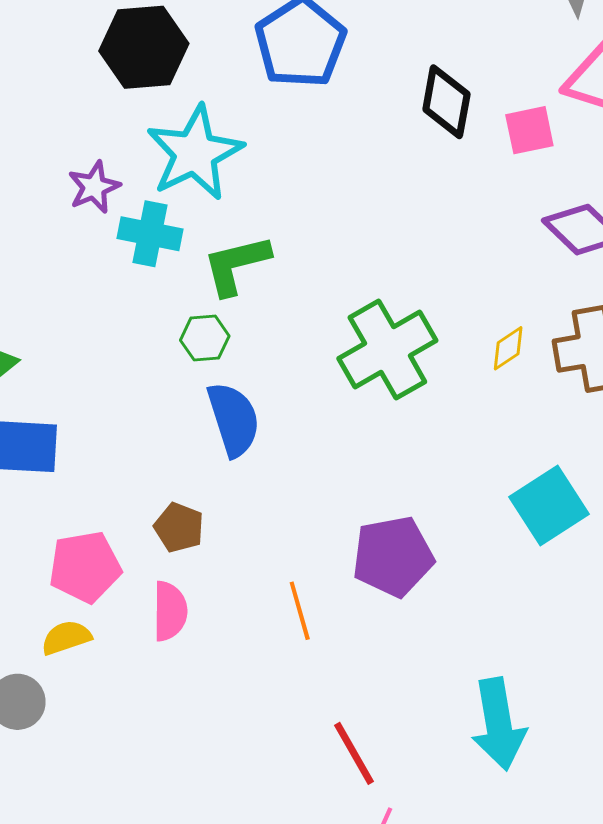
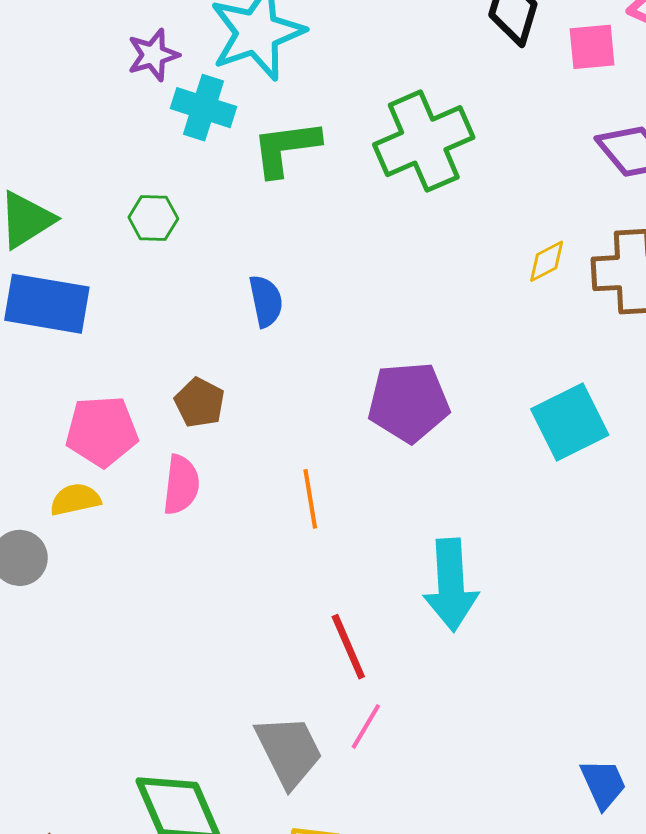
green hexagon: (205, 338) -> (153, 218), moved
green cross: (387, 350) -> (424, 141), moved
blue semicircle: (234, 419) -> (266, 301), size x0.7
purple pentagon: (393, 556) -> (409, 402), moved
cyan arrow: (498, 724) -> (451, 585), moved

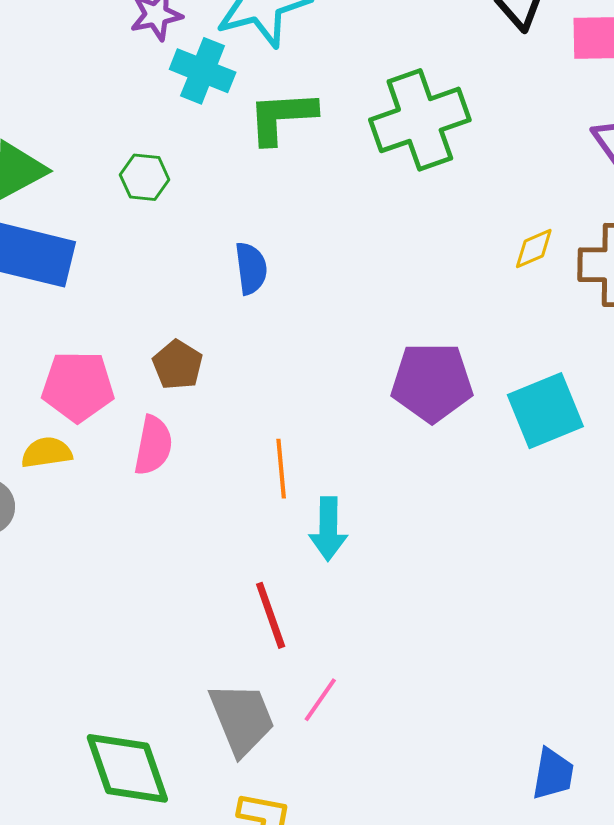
purple pentagon: (409, 402) -> (432, 382), moved
cyan arrow: (451, 585) -> (328, 529), moved, size x0.7
red line: (348, 647) -> (271, 615), moved
blue trapezoid: (603, 784) -> (553, 774), turned 30

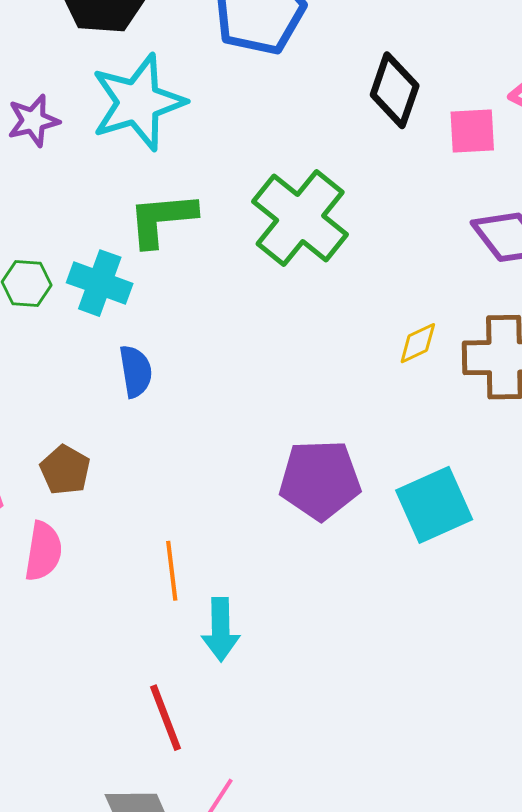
cyan cross: (203, 71) -> (100, 283), moved
green cross: (420, 120) -> (300, 218), turned -30

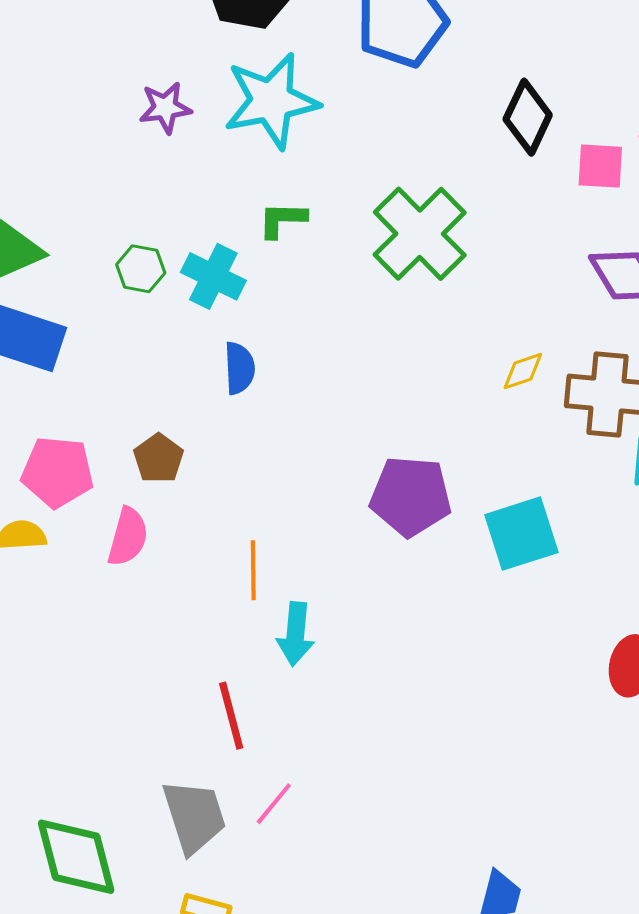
green L-shape: (162, 219) -> (282, 220), size x0.7

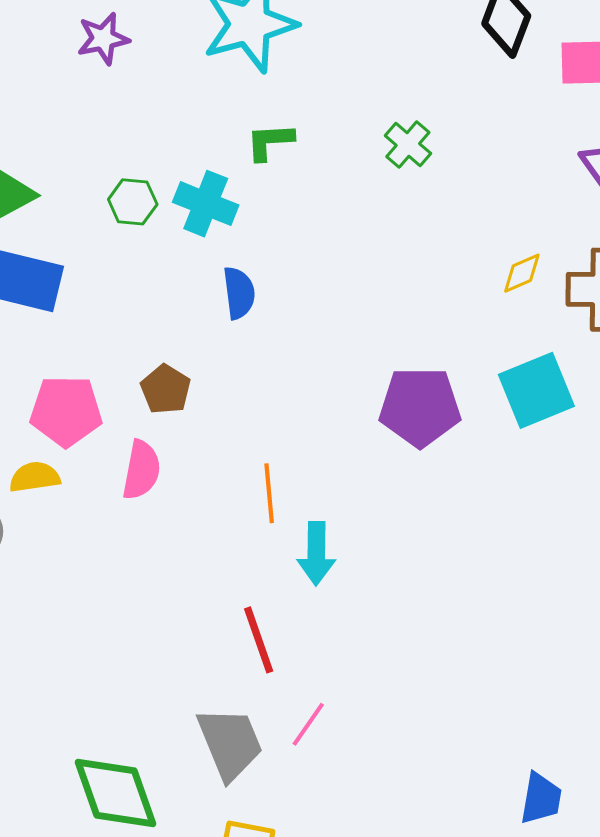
purple star: (165, 108) -> (103, 39), moved
green cross: (420, 234) -> (408, 145), size x0.5
cyan square: (521, 534) -> (536, 390), moved

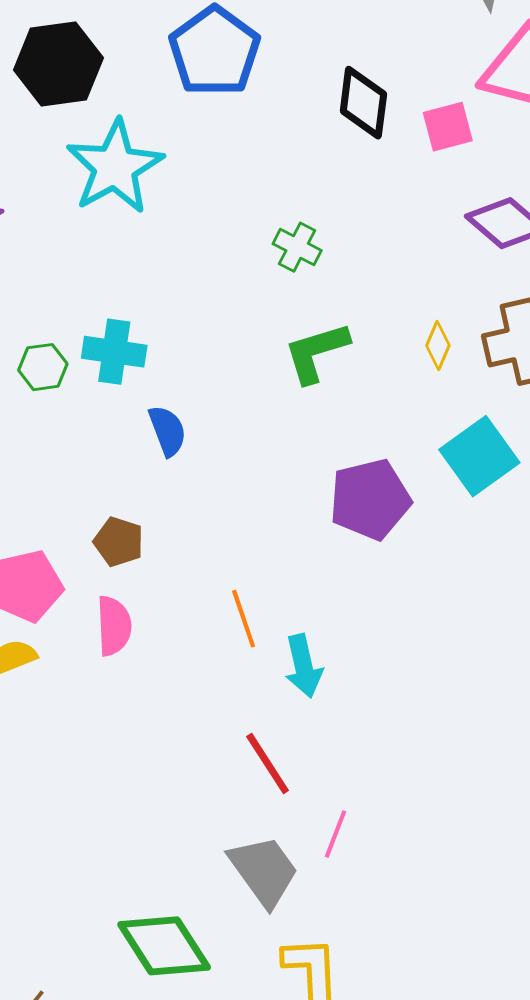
green L-shape: (270, 142) -> (316, 352), moved, size x1.4
yellow diamond: (522, 273) -> (438, 346), turned -30

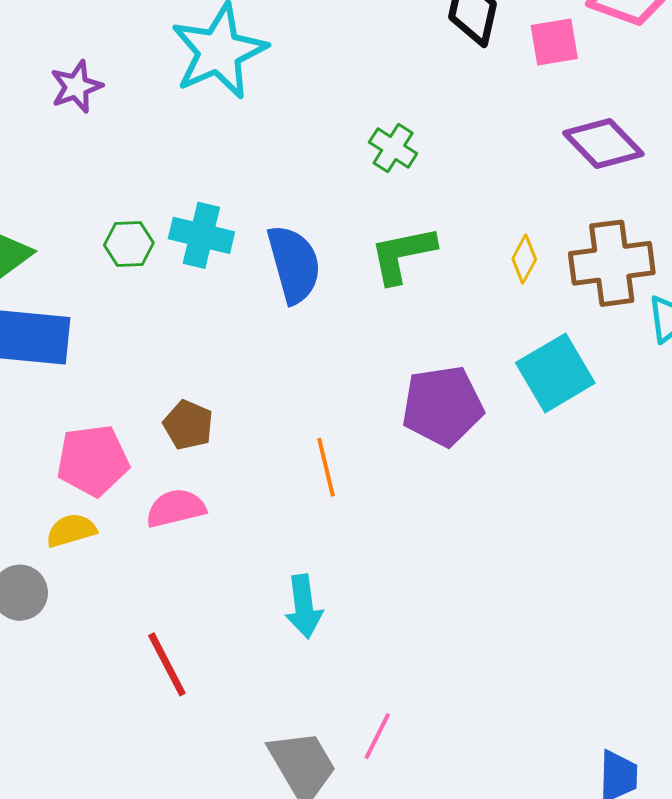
blue semicircle: (167, 431) -> (294, 264), moved, size x1.5
orange line: (244, 619) -> (326, 467), moved
pink semicircle: (114, 626) -> (176, 508), turned -106
cyan arrow: (303, 666) -> (304, 606), moved
red line: (268, 764) -> (167, 664), moved

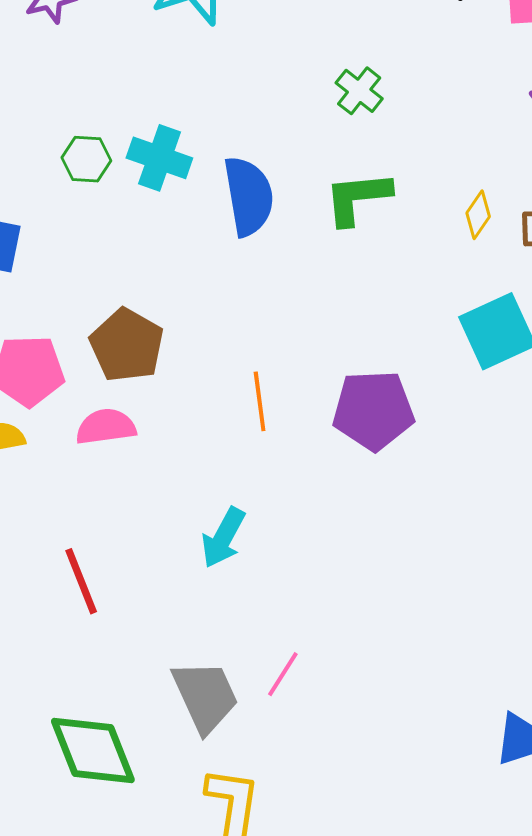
purple pentagon: (443, 406) -> (373, 410), moved
brown pentagon: (188, 425) -> (127, 345), size x1.5
cyan arrow: (304, 606) -> (223, 538), turned 30

